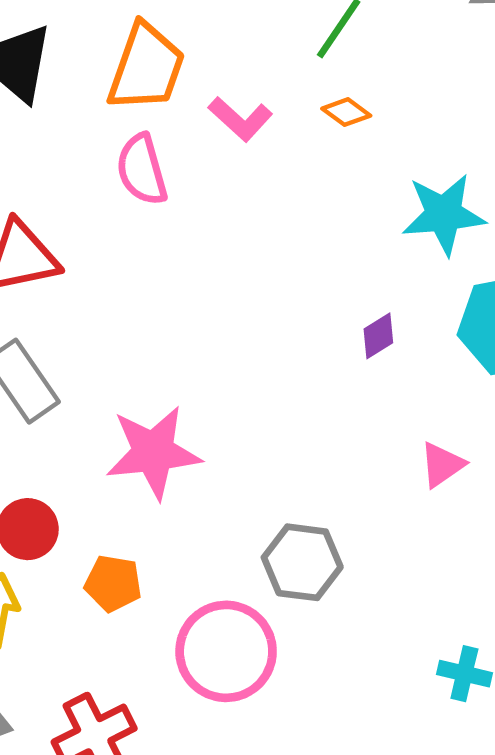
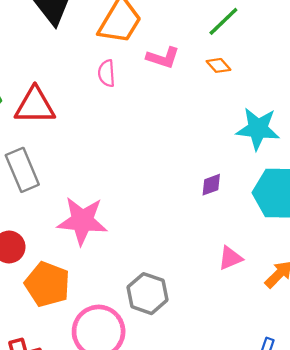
pink L-shape: (240, 119) -> (163, 58), turned -36
pink semicircle: (142, 170) -> (107, 73), size x0.7
orange pentagon: (113, 583) -> (47, 284), size x1.5

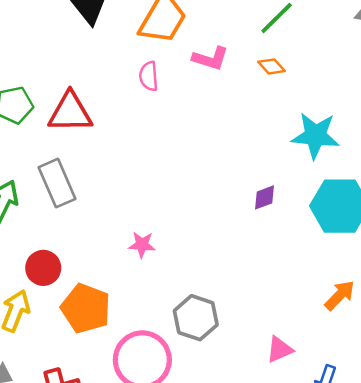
pink star: (82, 221) -> (142, 245), moved, size x0.5
pink triangle: (230, 258) -> (279, 349), moved

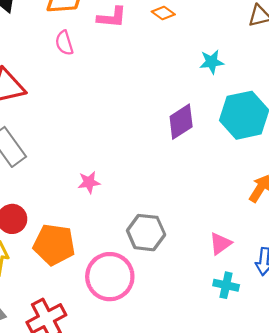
cyan star: (315, 136) -> (212, 62), size x0.6
purple diamond: (265, 197) -> (181, 122), size x1.6

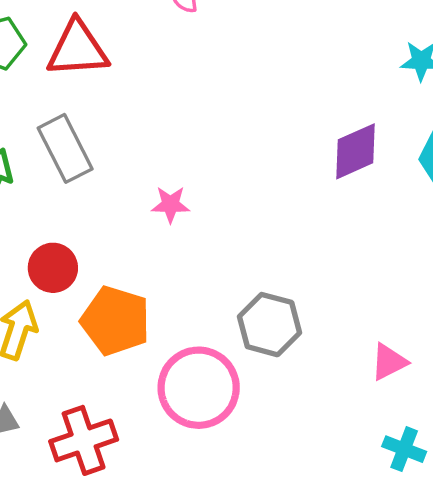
pink star: (89, 182) -> (170, 204), moved
cyan cross: (226, 285) -> (404, 449), moved

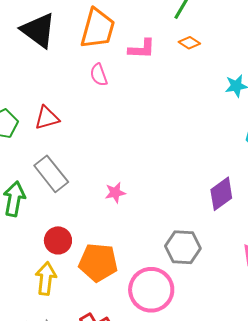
red triangle: (78, 49) -> (47, 118), size x0.7
purple diamond: (355, 151) -> (221, 194), moved

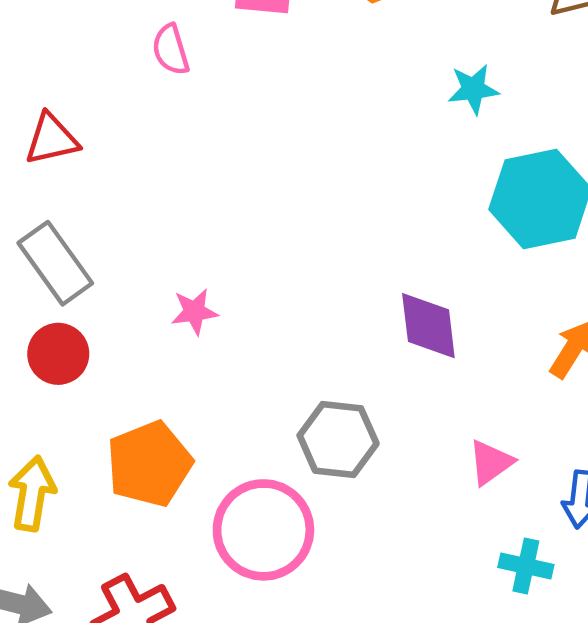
purple diamond: (221, 194) -> (428, 326), turned -64
red circle: (58, 240) -> (58, 354), moved
orange pentagon: (98, 262) -> (149, 464), turned -30

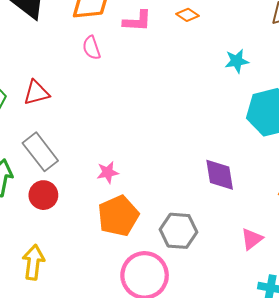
orange pentagon: (149, 464) -> (118, 216), moved

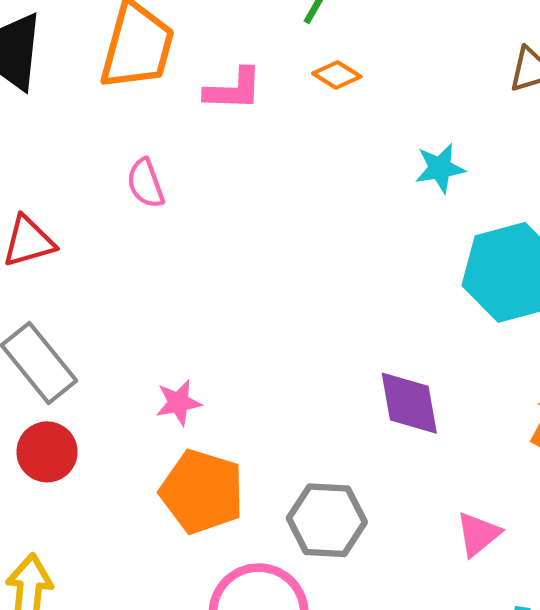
pink semicircle: (92, 48) -> (145, 183), moved
orange pentagon: (118, 216) -> (202, 492), turned -30

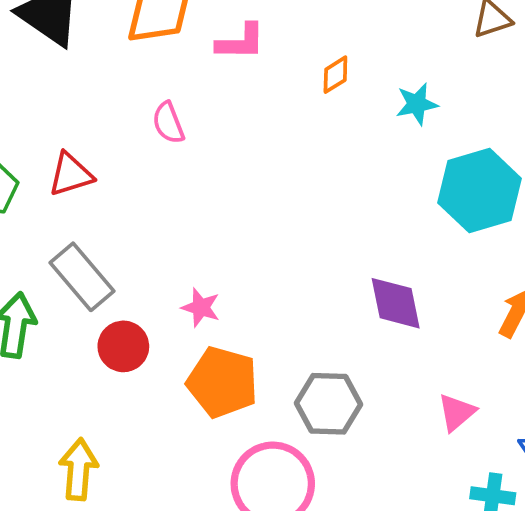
orange diamond: (337, 75) -> (335, 75), moved, turned -63
pink star: (179, 403) -> (201, 307), turned 30
red circle: (47, 452) -> (123, 346), moved

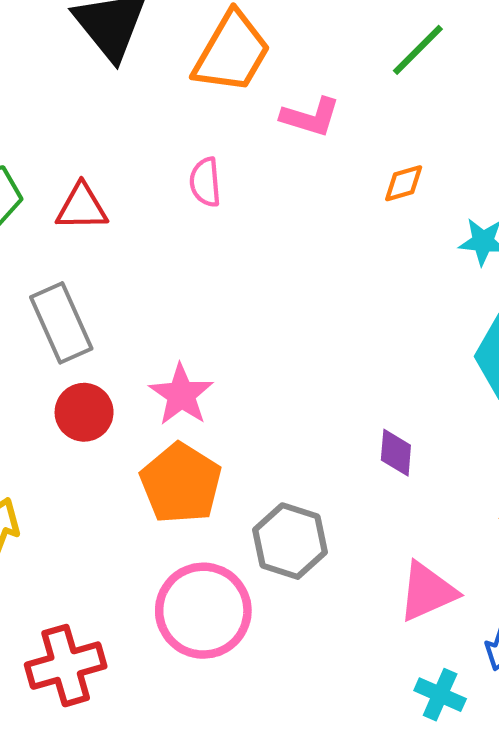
purple diamond: (396, 303) -> (396, 453), size x0.7
pink star: (201, 307) -> (181, 395), size x1.4
pink triangle: (457, 412) -> (427, 592), size x1.4

